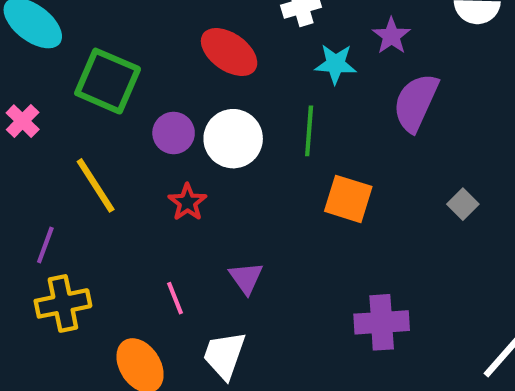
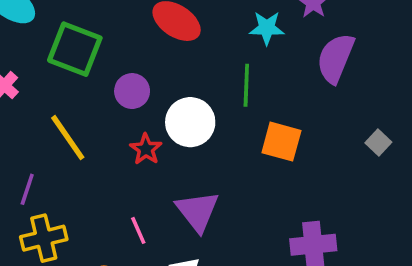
white circle: (233, 139) -> (190, 122), moved
purple triangle: (246, 278) -> (198, 211), size x1.5

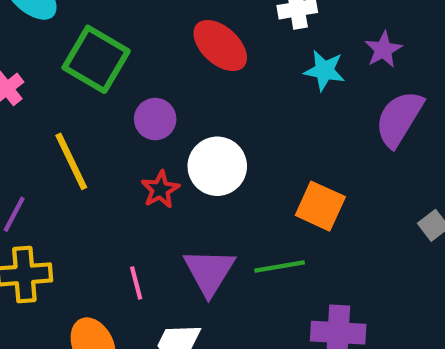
green line: (246, 85) -> (280, 267), moved, turned 69

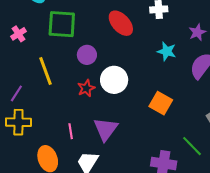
green square: (96, 59) -> (62, 24), turned -32
cyan star: (324, 71) -> (167, 51), moved
green line: (280, 267) -> (192, 146), moved, turned 50

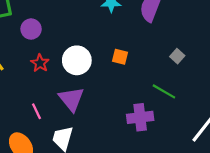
white circle: (114, 80) -> (77, 60), moved
orange square: (161, 103) -> (120, 57), size x0.7

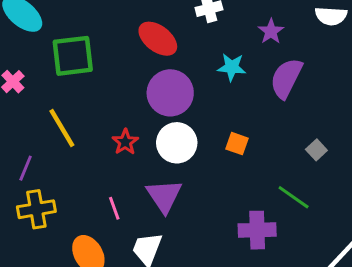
purple circle: (31, 29) -> (170, 93), moved, size x1.6

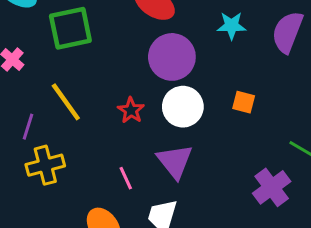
purple line: (26, 168) -> (28, 127), moved
yellow cross: (36, 209) -> (45, 165), moved
purple cross: (257, 230) -> (272, 187), turned -30

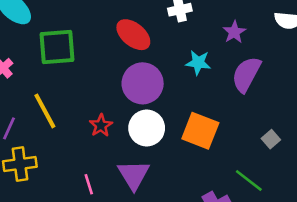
orange square: (244, 102) -> (200, 131), size x1.8

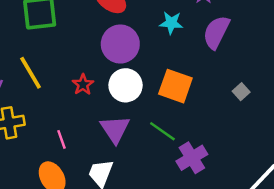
green line: (249, 180) -> (162, 131), moved
pink line: (89, 184) -> (61, 139), moved

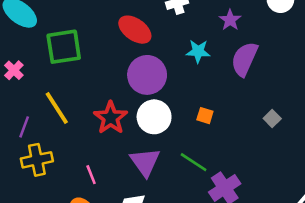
red star: (83, 84) -> (111, 118), size x1.5
orange square: (175, 86) -> (205, 116), size x0.5

